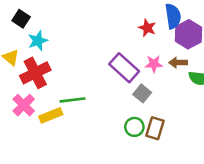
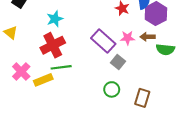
cyan star: (38, 41) -> (55, 19), moved
red cross: (35, 73) -> (53, 45), moved
brown rectangle: (155, 128) -> (142, 98), moved

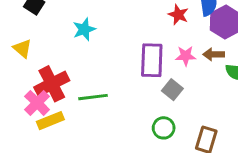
purple rectangle: (103, 41) -> (152, 60), turned 50
red cross: (53, 45) -> (52, 84), moved
yellow rectangle: (43, 80) -> (50, 121), moved

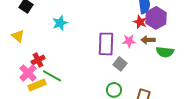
red star: (178, 15) -> (140, 22), moved
red cross: (52, 84) -> (38, 60), size x0.6
green line: (93, 97) -> (52, 76), moved, turned 36

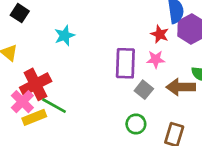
red star: (140, 22) -> (160, 34), moved
brown arrow: (148, 40) -> (181, 87), moved, size x1.5
red cross: (38, 60) -> (36, 84), size x1.6

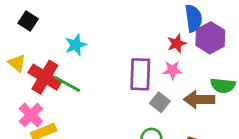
red star: (160, 34) -> (177, 43), turned 30
red cross: (36, 84) -> (45, 77), moved, turned -32
green line: (54, 106) -> (67, 84), moved

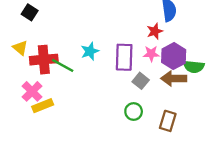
purple hexagon: (210, 38) -> (174, 56), moved
cyan star: (76, 45) -> (90, 51), moved
red cross: (45, 77) -> (44, 60), turned -36

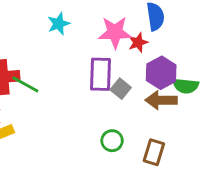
cyan star: (90, 51) -> (59, 24), moved
pink star: (151, 54) -> (115, 32), moved, size x1.6
gray square: (141, 81) -> (121, 89), moved

